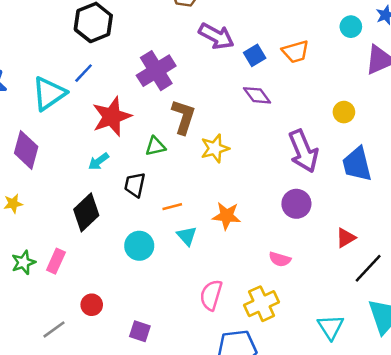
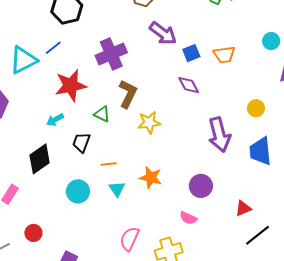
green triangle: (155, 146) -> (102, 114), turned 30
purple circle: (296, 204) -> (201, 186), moved

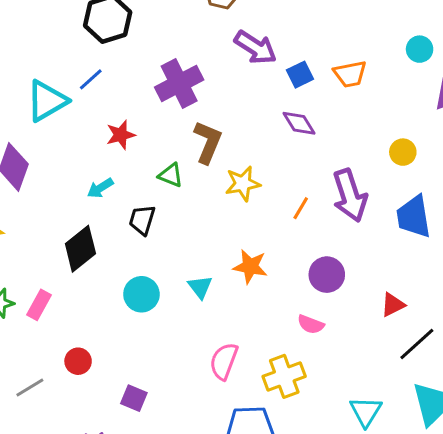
red star: (71, 86) -> (121, 135), size x0.6
orange line: (109, 164) -> (301, 208), moved, turned -49

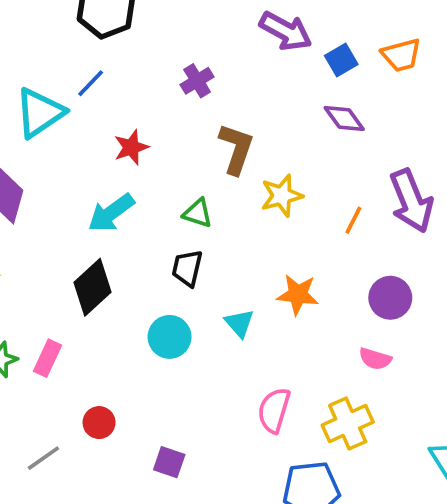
purple cross: (179, 83) -> (197, 81), size x0.6
green triangle: (171, 175) -> (198, 213), moved
cyan arrow: (100, 188) -> (111, 213), size x1.5
black trapezoid: (142, 220) -> (187, 268), moved

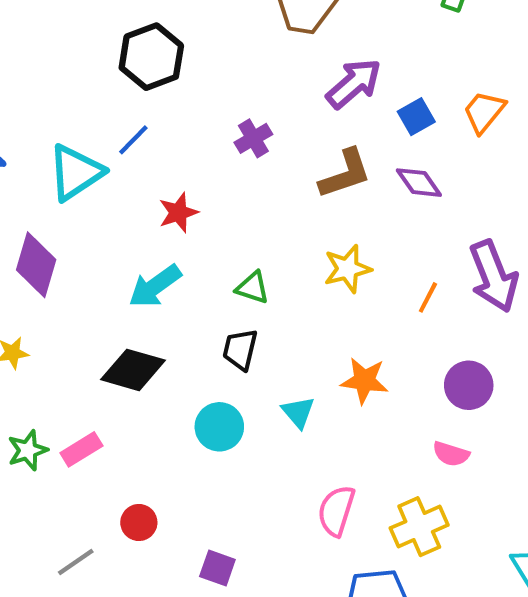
purple arrow: (286, 31) -> (354, 84), turned -70
orange trapezoid: (401, 55) -> (484, 112), turned 144
brown L-shape: (236, 149) -> (345, 174), moved, turned 52
black diamond: (92, 287) -> (133, 370), turned 58
pink rectangle: (47, 358) -> (81, 449), turned 33

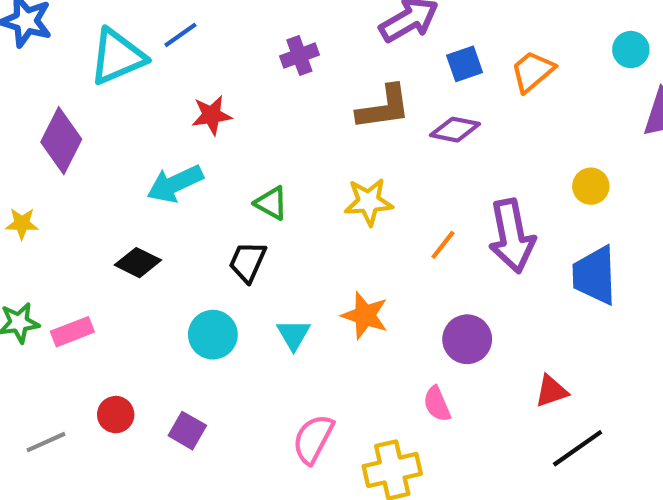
purple diamond: (419, 183) -> (455, 130), turned -54
black diamond: (133, 370) -> (138, 263), size x0.7
pink semicircle: (451, 454) -> (437, 404), turned 39
purple square: (217, 568) -> (187, 431), moved

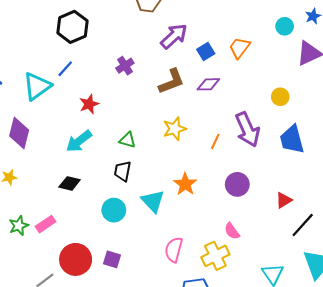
orange star: (365, 315) -> (185, 184), turned 30
cyan triangle: (294, 335) -> (153, 201), size x1.4
pink semicircle: (437, 404) -> (232, 231), moved
red circle: (116, 415) -> (76, 259), size x1.8

